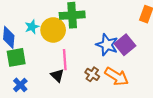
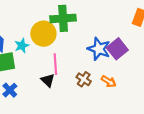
cyan star: (32, 27) -> (22, 46), moved
orange arrow: (117, 76) -> (109, 81), size x0.6

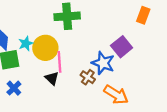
yellow circle: (43, 34) -> (45, 48), moved
blue star: (99, 49) -> (103, 63), moved
orange arrow: (109, 81) -> (116, 95), moved, size x1.6

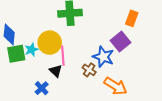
orange rectangle: (143, 15) -> (132, 18), moved
cyan star: (26, 43) -> (31, 50), moved
blue cross: (14, 88) -> (42, 88), moved

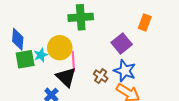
purple square: (121, 42) -> (122, 43), moved
blue star: (103, 57) -> (125, 71), moved
black triangle: (56, 71) -> (66, 77), size x1.5

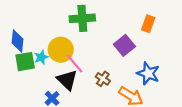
pink line: (73, 61) -> (75, 64), turned -36
blue star: (125, 71) -> (148, 73), moved

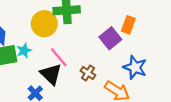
orange rectangle: (148, 24) -> (128, 25), moved
yellow circle: (61, 50) -> (44, 24), moved

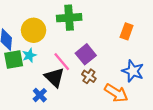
yellow circle: (44, 24) -> (34, 30), moved
purple square: (110, 38) -> (86, 54), moved

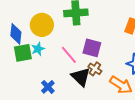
purple square: (86, 54) -> (92, 48), turned -36
black triangle: (54, 77) -> (81, 77), moved

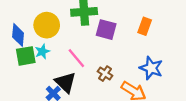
purple square: (92, 48) -> (106, 30), moved
black triangle: (81, 77) -> (65, 82), moved

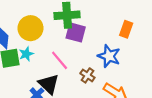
purple square: (106, 30) -> (76, 32), moved
blue star: (151, 68) -> (109, 56), moved

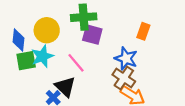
cyan star: (26, 54) -> (42, 56), size x1.5
brown cross: (87, 75) -> (124, 78), moved, size x1.5

